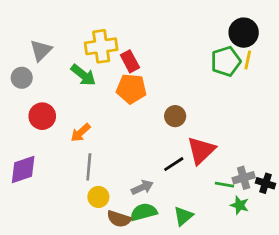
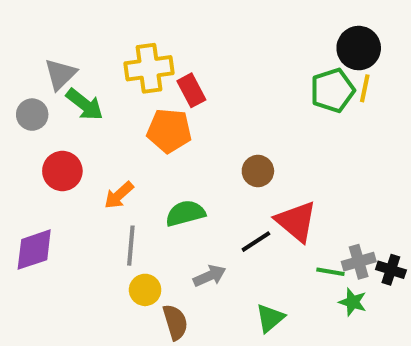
green arrow: (83, 75) -> (85, 104), moved
orange pentagon: (131, 89) -> (169, 131), moved
red triangle: (201, 150) -> (296, 221), turned -36
green semicircle: (144, 212) -> (185, 213), moved
brown semicircle: (119, 219) -> (175, 322), turned -125

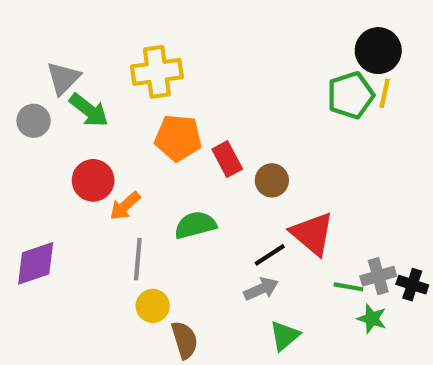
red rectangle: (191, 90) -> (227, 159), moved
red circle: (62, 171) -> (93, 180), moved
gray arrow: (210, 276) -> (261, 289), moved

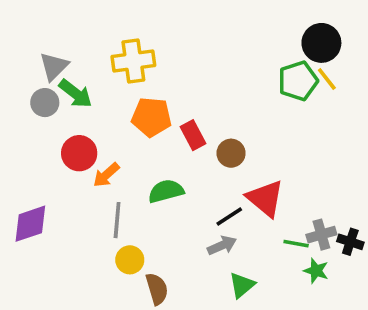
yellow line: (385, 93) -> (327, 79), turned -50
gray circle: (34, 121) -> (45, 103), moved

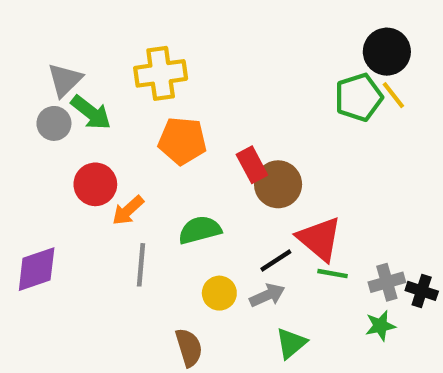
red rectangle: (193, 135) -> (252, 165), moved
brown circle: (231, 153) -> (278, 184), size x1.4
green line: (296, 244) -> (332, 274), moved
yellow circle: (130, 260) -> (219, 293), moved
green star: (316, 271) -> (380, 326), turned -30

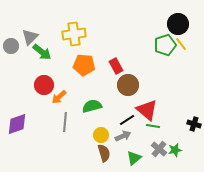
gray circle: (54, 123) -> (11, 46), moved
red rectangle: (252, 165) -> (116, 66), moved
gray cross: (387, 282) -> (159, 149), moved, turned -35
black cross: (422, 291) -> (194, 124), moved
brown semicircle: (189, 348) -> (104, 153), moved

